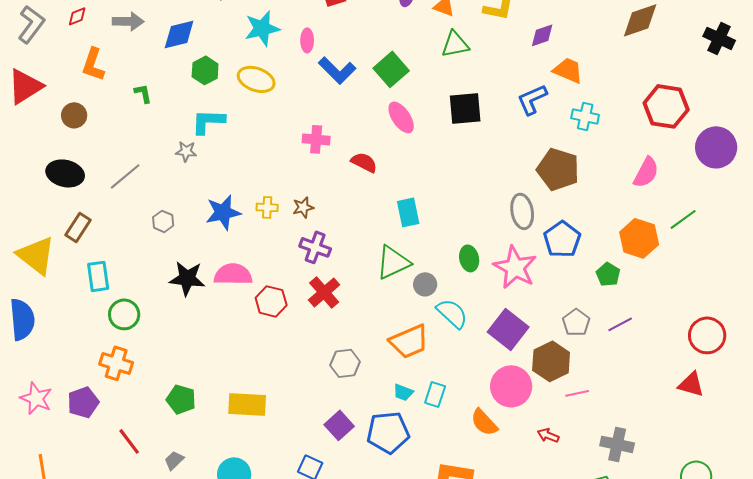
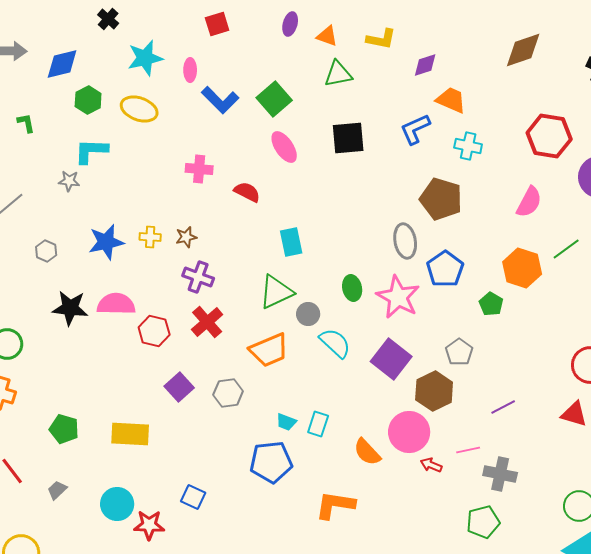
purple line: (620, 324) -> (503, 407), moved
orange trapezoid: (409, 341) -> (269, 350), moved
pink circle: (511, 386) -> (409, 432), moved
pink line: (577, 393) -> (468, 450), moved
purple square: (339, 425) -> (179, 387), moved

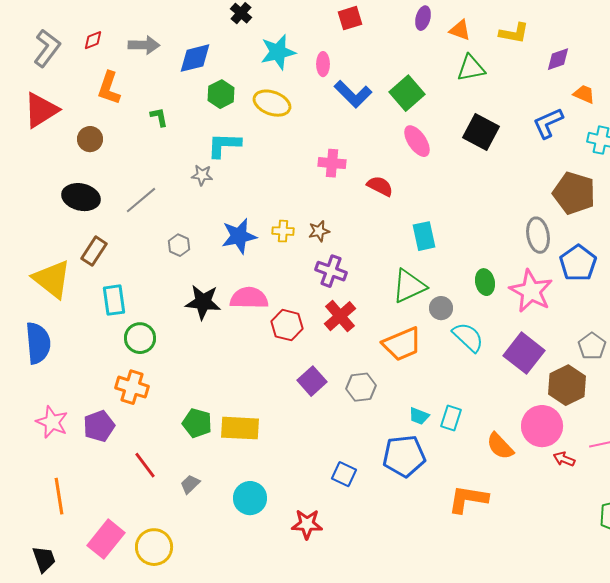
orange trapezoid: (451, 100) -> (584, 94), size x0.7
black square: (348, 138) -> (481, 132), turned 33
yellow rectangle: (130, 434) -> (240, 428), moved
blue square: (193, 497) -> (344, 474), moved
red star: (149, 525) -> (307, 524), moved

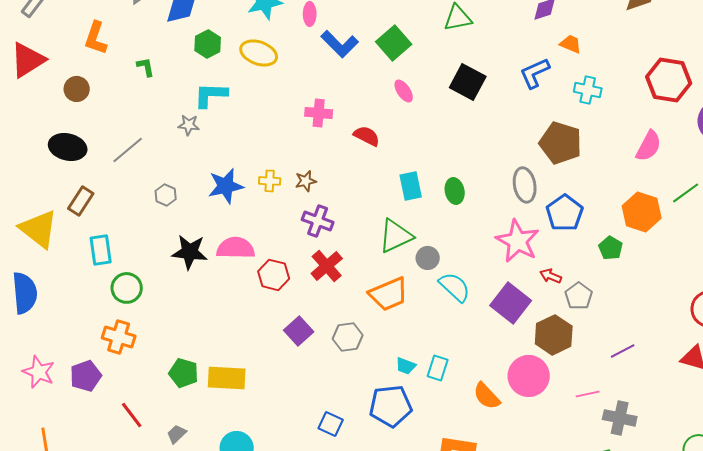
pink ellipse: (417, 141) -> (404, 91), size x0.7
green ellipse: (485, 282) -> (455, 191), moved
red arrow: (564, 459) -> (551, 276), moved

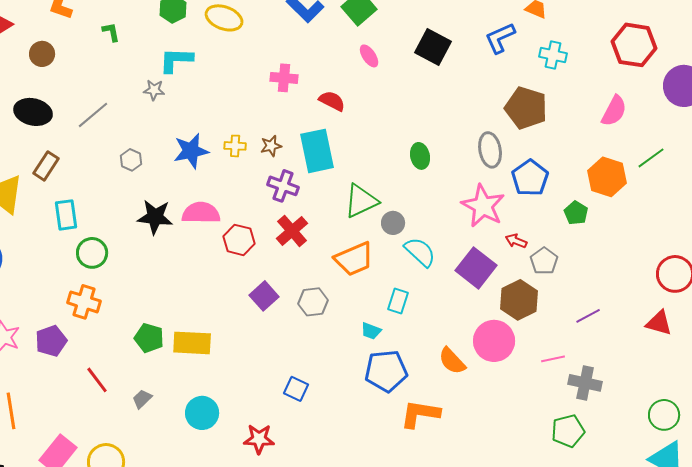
cyan rectangle: (411, 186) -> (317, 151), moved, size x1.5
cyan rectangle: (438, 368) -> (398, 301), moved
blue pentagon: (391, 406) -> (386, 371), moved

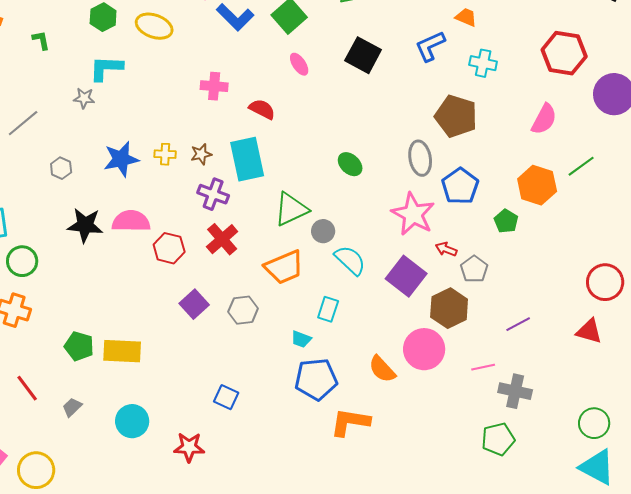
green ellipse: (420, 156) -> (350, 164), turned -35

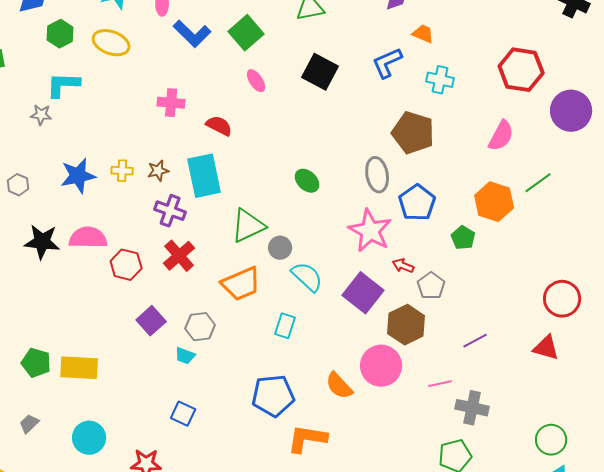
cyan trapezoid: (301, 339) -> (185, 356), moved

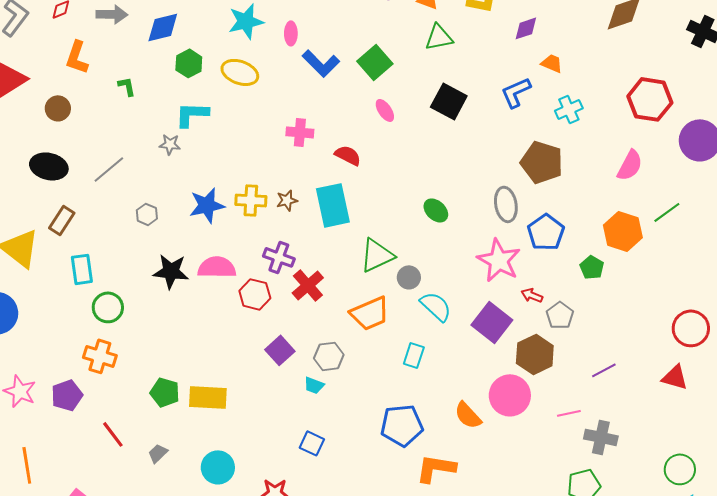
cyan cross: (440, 80) -> (569, 109), turned -36
yellow cross: (122, 171) -> (251, 200), size x1.4
purple cross: (170, 211) -> (279, 257), moved

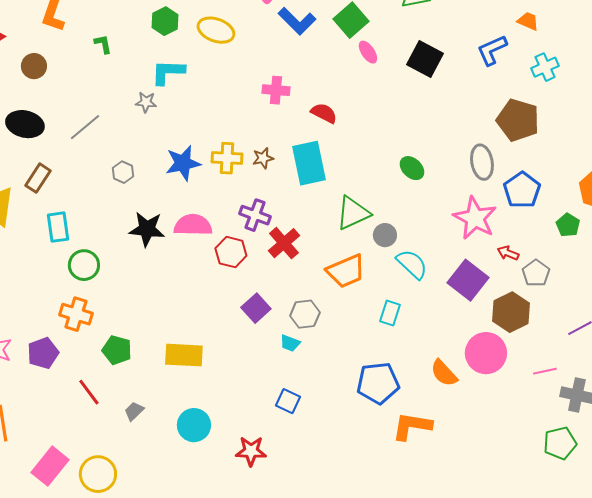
pink ellipse: (385, 110) -> (368, 52), moved
green pentagon: (165, 392) -> (117, 350), moved

